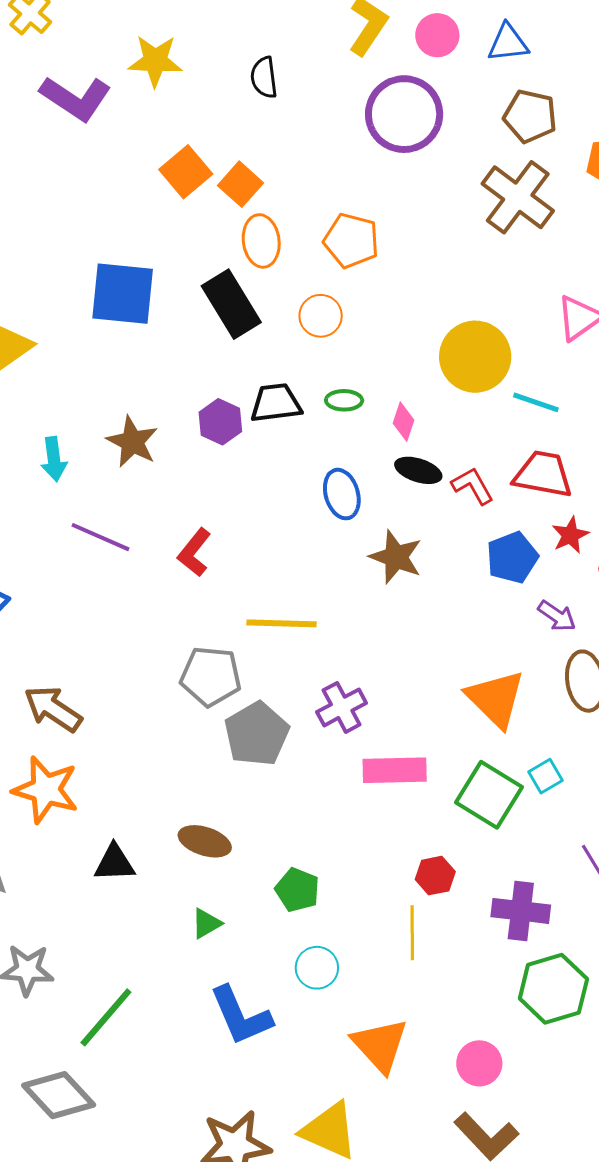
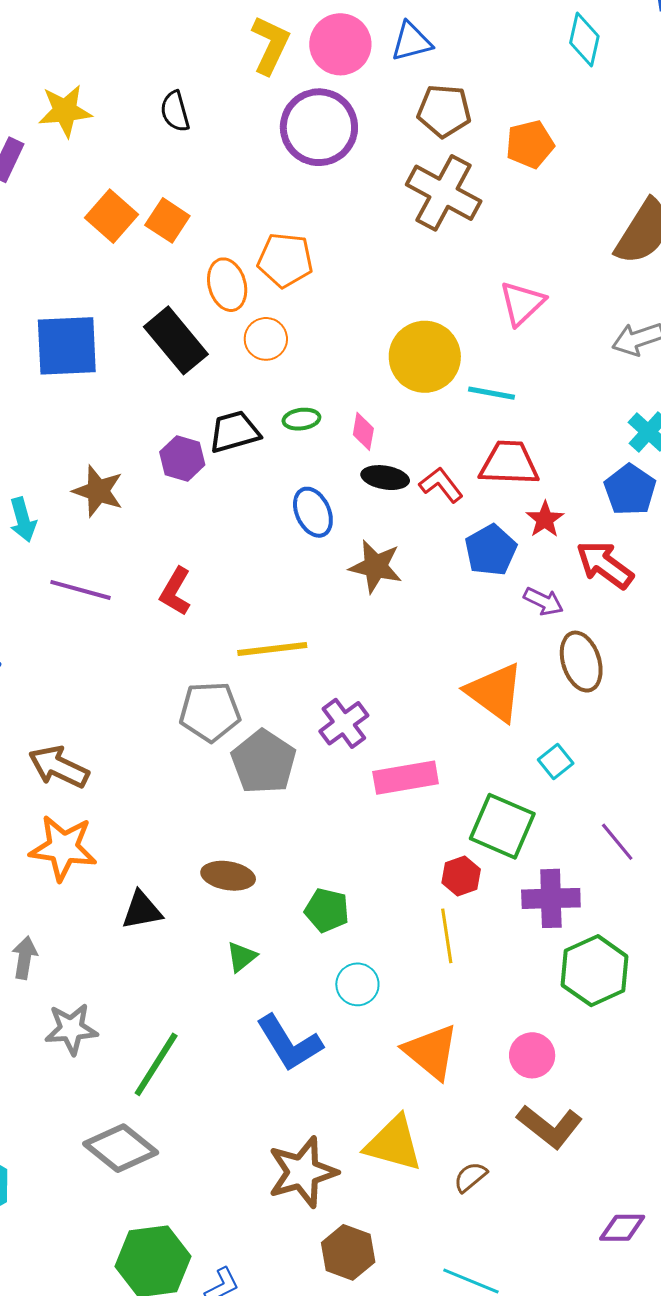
pink circle: (437, 35) -> (340, 44), size x1.4
orange ellipse: (261, 241) -> (227, 285), moved
green square: (489, 795) -> (502, 826), moved

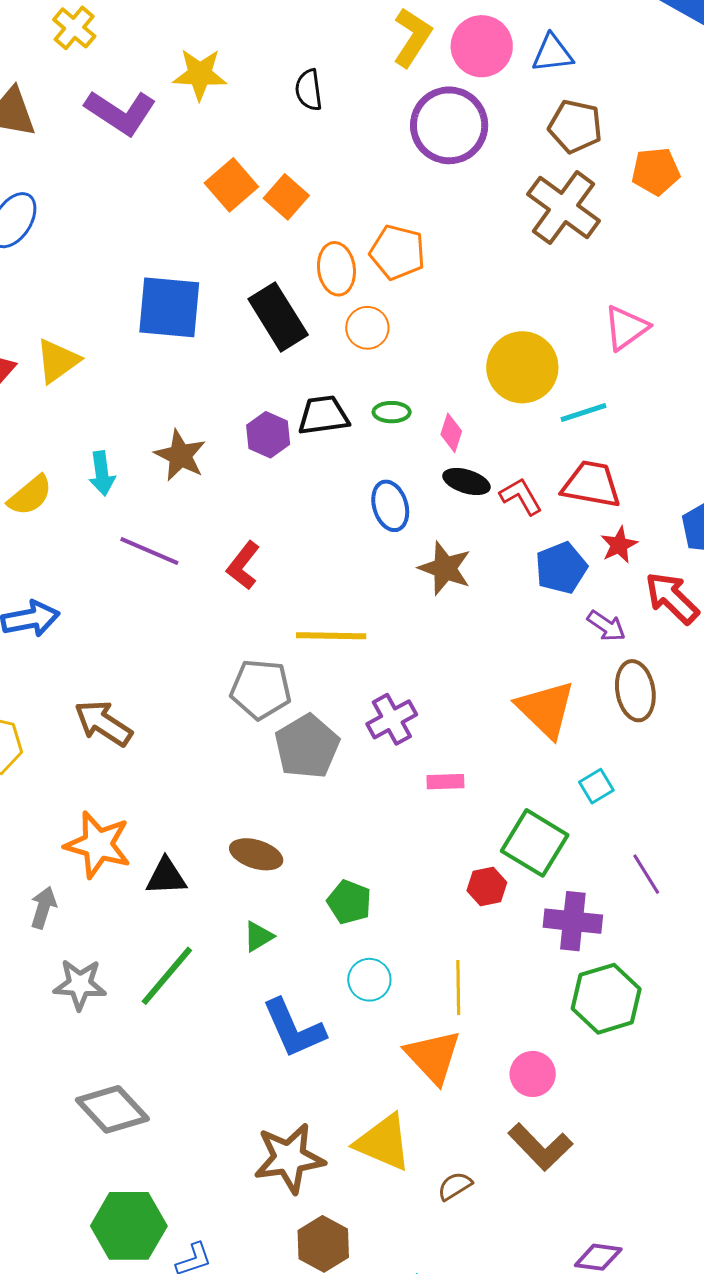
cyan line: (492, 393) -> (584, 412), turned -36
pink rectangle: (406, 778) -> (445, 782), size x0.6
orange star: (63, 848) -> (98, 845), moved
yellow line: (447, 936) -> (458, 987), moved
green line: (156, 1064) -> (167, 976), moved

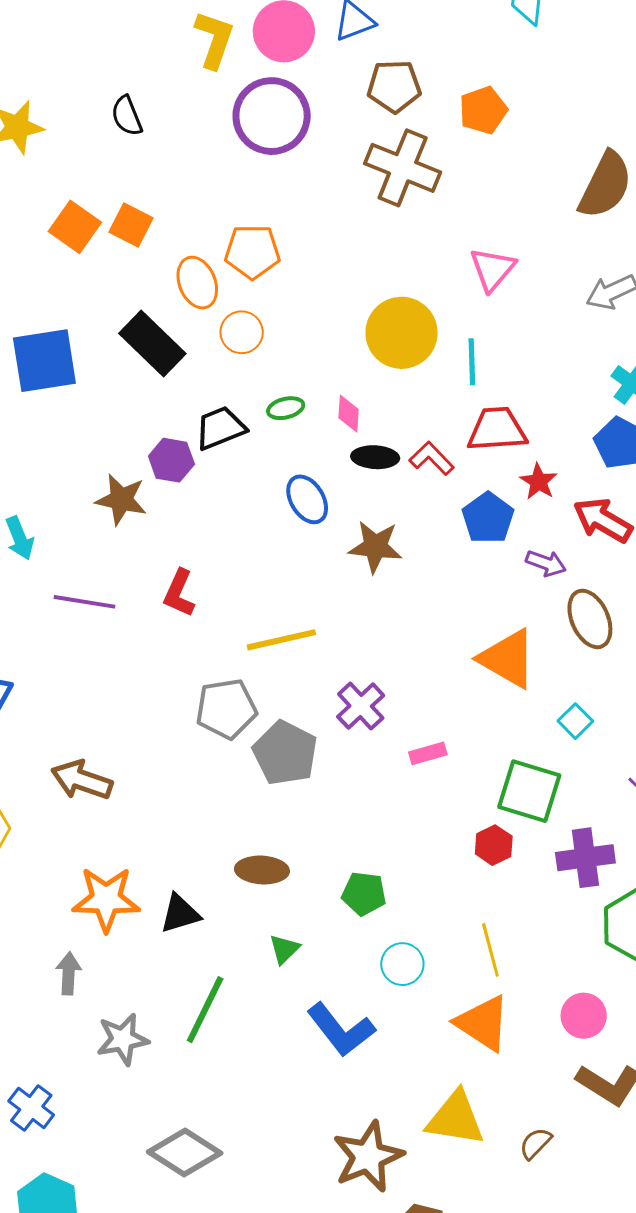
cyan line: (584, 412) -> (472, 362), turned -60
brown star: (180, 455) -> (121, 500), moved

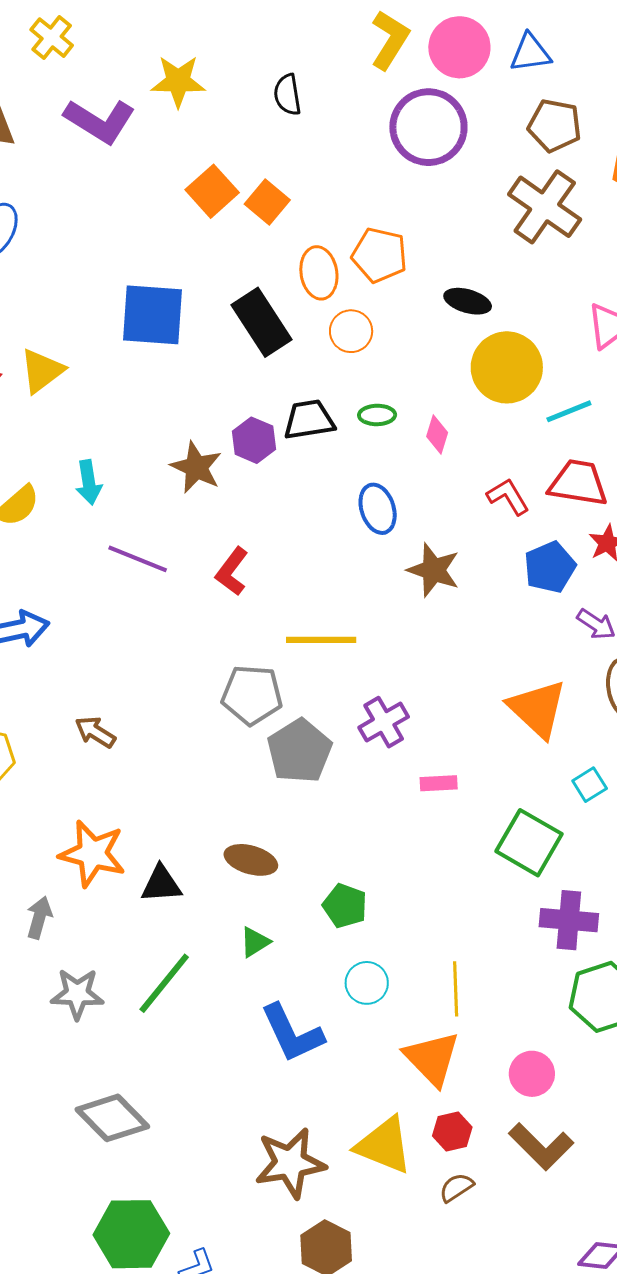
cyan line: (472, 362) -> (569, 411), turned 57
black ellipse: (375, 457) -> (468, 301), moved
brown arrow: (82, 780) -> (95, 732), size x0.7
red hexagon: (494, 845) -> (452, 1131), moved

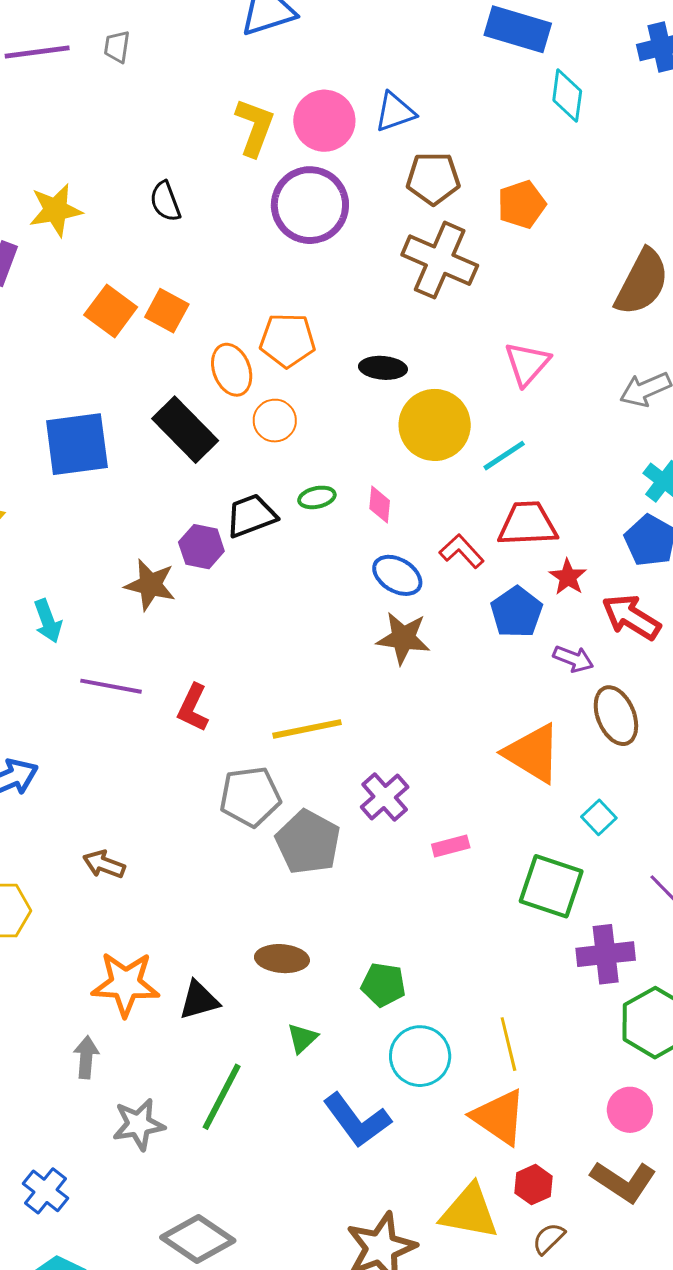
blue ellipse: (378, 509) -> (397, 575), moved, turned -30
red L-shape: (232, 571) -> (193, 708), moved
cyan circle: (367, 983) -> (420, 1056), size x1.4
pink circle: (532, 1074) -> (630, 1110), moved

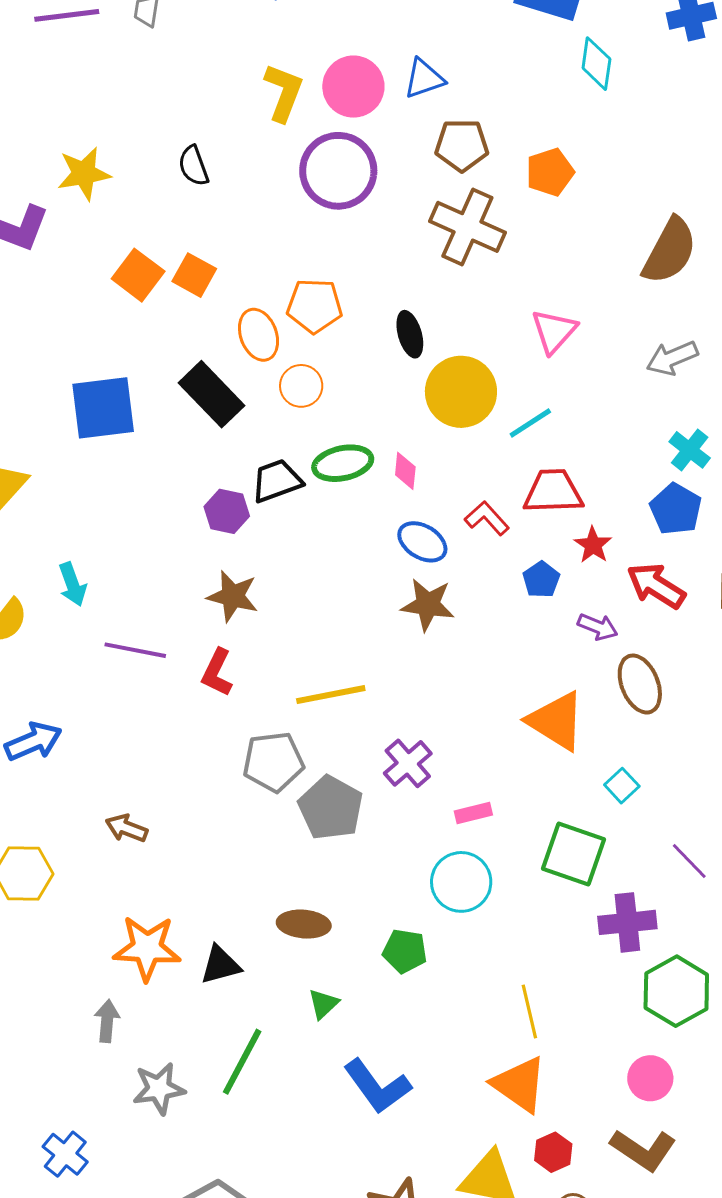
black ellipse: (383, 368) -> (410, 334), turned 69
green ellipse: (317, 497) -> (343, 463), size x1.6
brown star: (150, 585) -> (233, 596), moved
blue pentagon: (517, 612) -> (541, 580), size x0.7
cyan circle: (420, 1056) -> (461, 882), moved

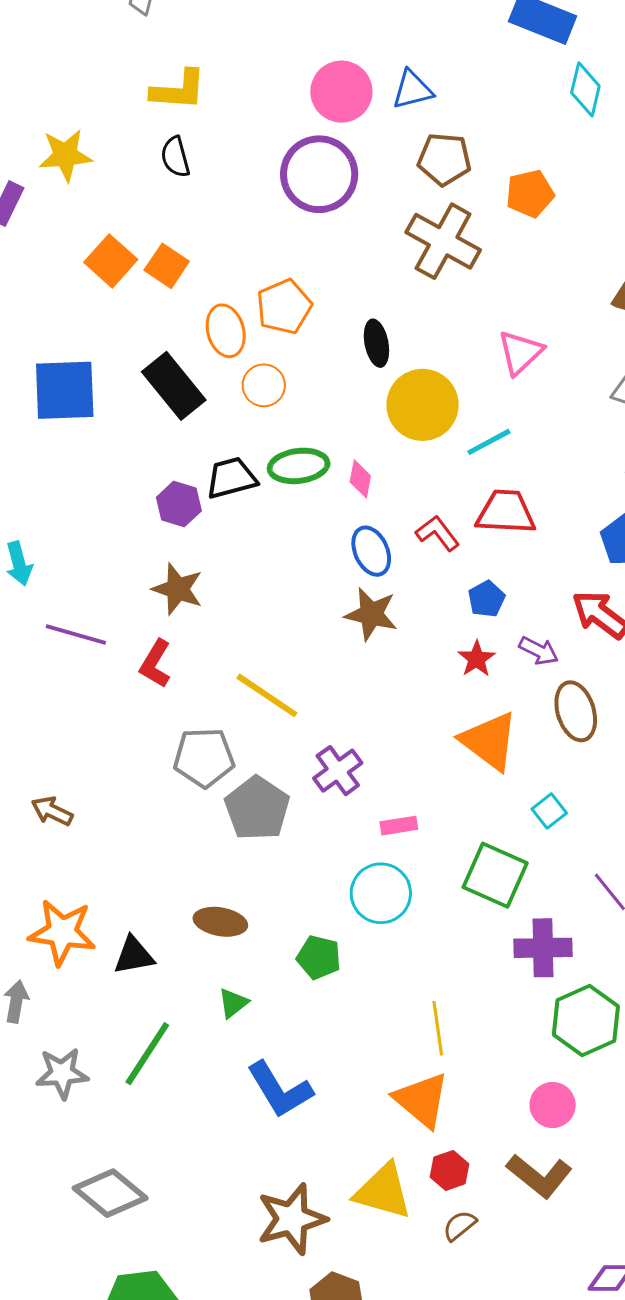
yellow L-shape: (284, 92) -> (178, 90), moved, turned 68
orange pentagon: (315, 306) -> (284, 307), turned -30
blue ellipse: (422, 542) -> (371, 551), turned 30
red star: (593, 545) -> (477, 659), moved
yellow line: (331, 695) -> (267, 695), turned 40

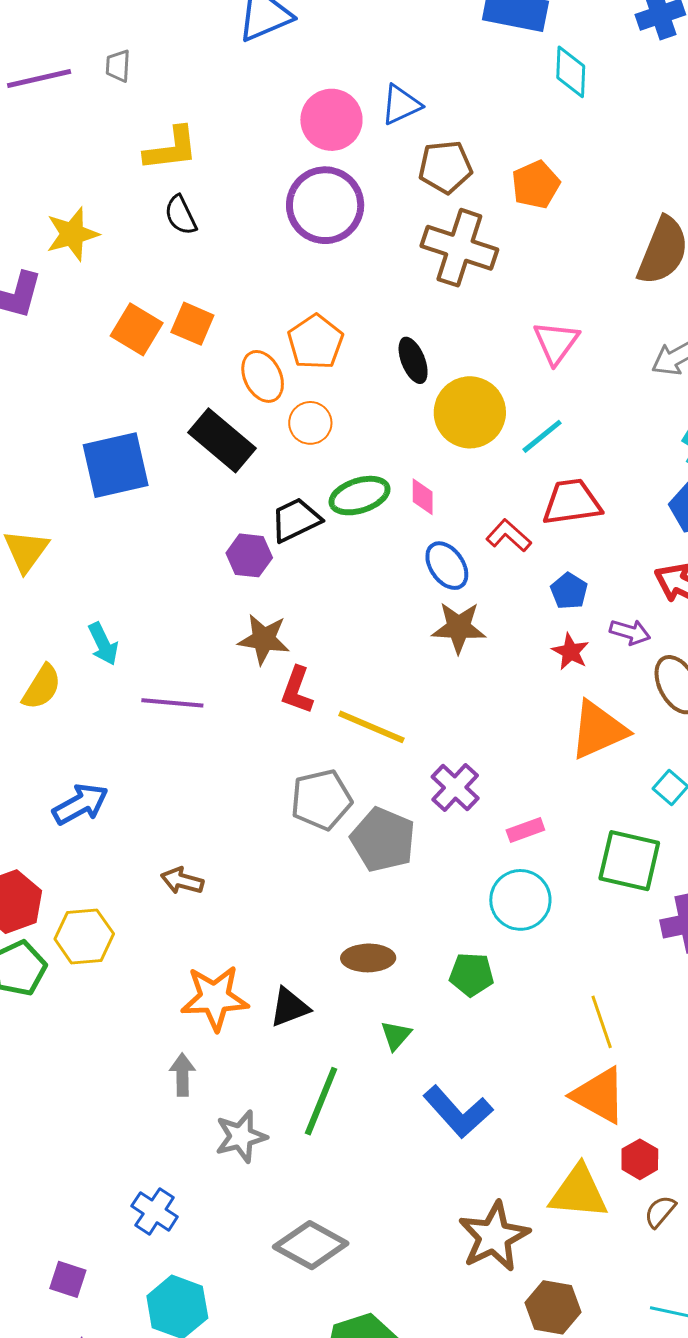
red L-shape: (155, 664) -> (297, 690), moved
orange triangle: (489, 741) -> (598, 730), turned -50

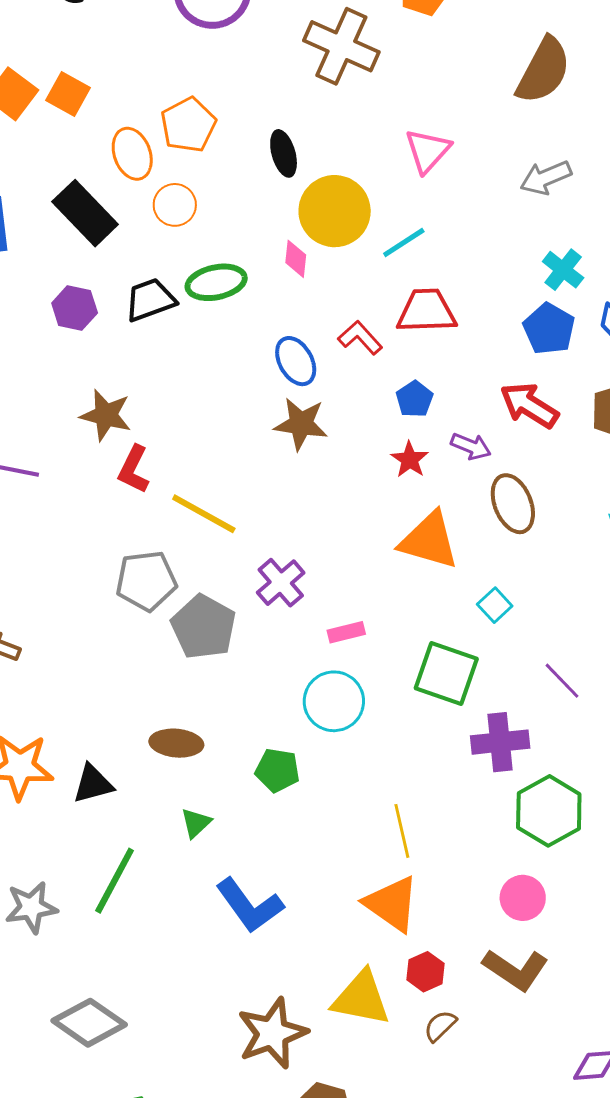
pink diamond: (423, 497) -> (296, 259), moved
purple hexagon: (249, 555) -> (75, 308), moved
orange triangle: (598, 730) -> (429, 540), turned 34

